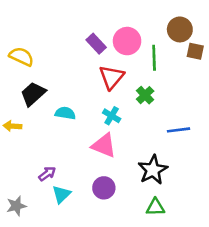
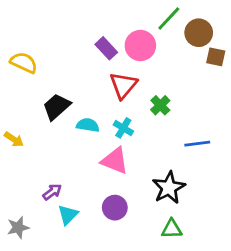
green line: (154, 58) -> (169, 18), moved, turned 45
black trapezoid: (33, 94) -> (56, 107), moved
cyan semicircle: (65, 113) -> (88, 125), moved
yellow arrow: (12, 126) -> (14, 139), turned -150

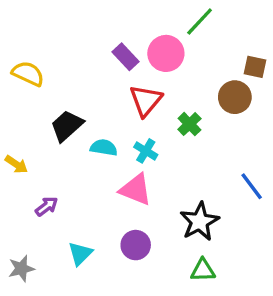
brown circle: (199, 33) -> (235, 97), moved
blue line: (197, 144) -> (252, 186), moved, turned 60
purple arrow: (52, 192) -> (47, 206), moved

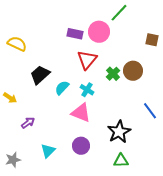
purple rectangle: (126, 57) -> (75, 34), turned -35
brown circle: (235, 97) -> (133, 71), moved
cyan semicircle: (104, 148) -> (62, 88), turned -56

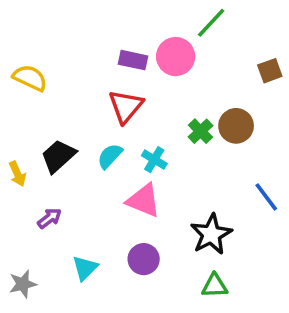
brown square: (152, 40) -> (270, 71), turned -32
red triangle: (87, 60) -> (126, 106), moved
black trapezoid: (40, 75) -> (58, 156), moved
yellow arrow: (10, 98) -> (17, 174), turned 32

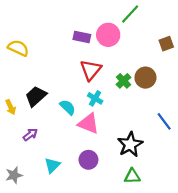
red triangle: (126, 106) -> (91, 70), moved
cyan semicircle: (110, 156) -> (68, 107), moved, turned 91

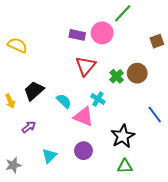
cyan cross: (95, 98) -> (98, 99), moved

